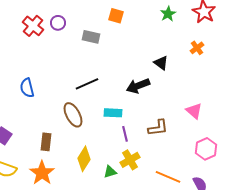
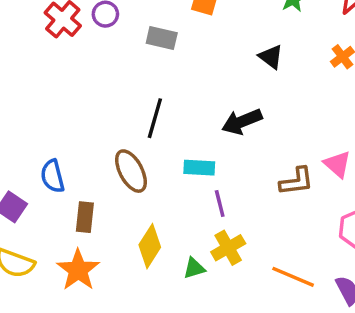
black triangle: (161, 63) -> (271, 57), moved
black line: (87, 84) -> (155, 118), turned -50
blue semicircle: (27, 88) -> (53, 176), moved
brown L-shape: (158, 128) -> (296, 181), moved

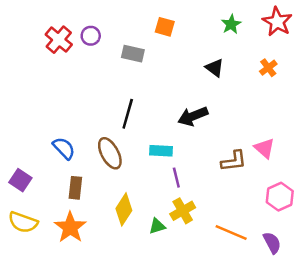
blue semicircle: (53, 176) -> (64, 148), moved, turned 150

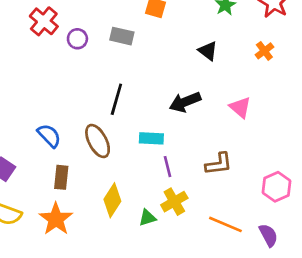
purple circle: (91, 36) -> (77, 39), moved
pink triangle: (264, 148) -> (240, 107), moved
brown L-shape: (234, 161) -> (219, 164), moved

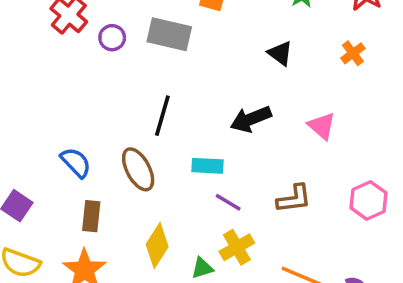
gray rectangle: (122, 36) -> (169, 34), size x1.4
purple line: (168, 167) -> (228, 202), turned -45
pink hexagon: (277, 187) -> (369, 200), moved

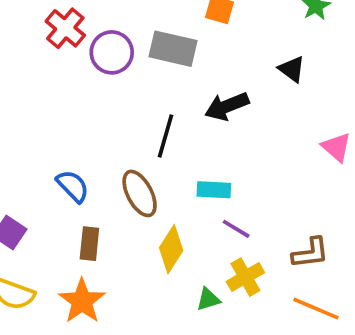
purple circle: (112, 38) -> (112, 52), size x1.5
black arrow: (251, 119) -> (227, 106), moved
brown L-shape: (294, 199) -> (310, 253), moved
yellow diamond: (157, 246) -> (171, 249), moved

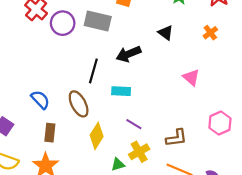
cyan rectangle: (214, 190) -> (121, 91), moved

